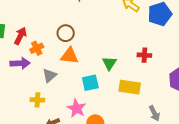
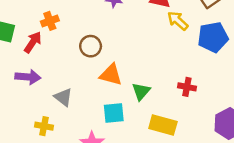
orange cross: (37, 48) -> (50, 21), moved
orange triangle: (70, 56) -> (111, 75), moved
gray triangle: (50, 75) -> (63, 97), turned -49

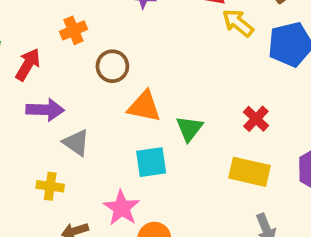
orange cross: (50, 21) -> (74, 30), moved
purple arrow: (28, 77) -> (45, 110), moved
red cross: (187, 87) -> (256, 119), turned 36
yellow rectangle: (163, 125) -> (250, 172), moved

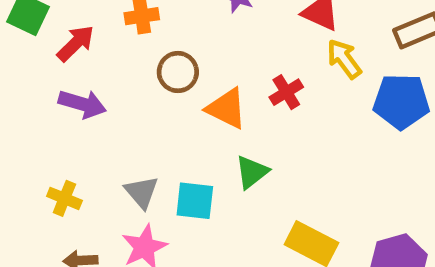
orange triangle: (144, 106) -> (227, 109), moved
red cross: (256, 119) -> (286, 92), moved
gray triangle: (76, 143) -> (142, 192), moved

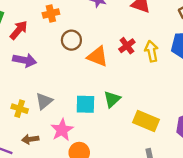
yellow arrow: (344, 59) -> (151, 51), moved, turned 30
green triangle: (252, 172) -> (112, 99), moved
gray triangle: (142, 192) -> (44, 101), moved, turned 36

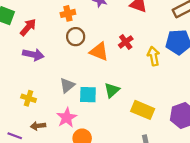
orange cross: (51, 14) -> (68, 13), moved
yellow arrow: (151, 51) -> (153, 56), moved
gray triangle: (44, 101) -> (67, 85), moved

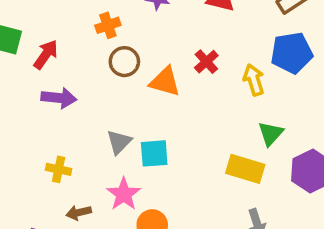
green triangle: (112, 90) -> (271, 134), moved

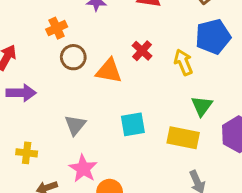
cyan square: (154, 153) -> (133, 124), moved

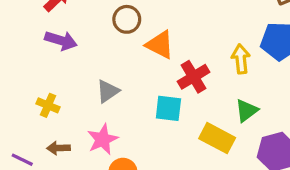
red cross: (142, 51) -> (194, 77), moved, size x1.4

